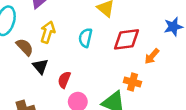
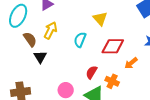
red semicircle: (64, 80) -> (92, 72), moved

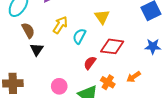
yellow arrow: (50, 30) -> (60, 25), moved
orange arrow: (131, 63) -> (134, 77), moved
red semicircle: (92, 72) -> (90, 63), moved

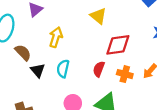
cyan semicircle: (79, 36) -> (63, 69), moved
orange cross: (108, 82) -> (125, 74), moved

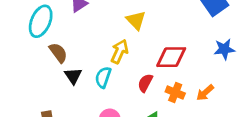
yellow triangle: (98, 16) -> (136, 20), moved
yellow arrow: (56, 37) -> (120, 51), moved

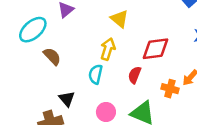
cyan ellipse: (41, 21) -> (33, 30), turned 32
black triangle: (73, 76) -> (67, 99), moved
orange cross: (175, 93) -> (170, 89), moved

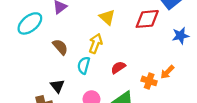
red diamond: (156, 49) -> (147, 19), moved
brown semicircle: (52, 56) -> (60, 47), moved
red semicircle: (135, 75) -> (118, 67), turned 32

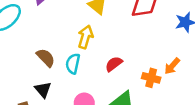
brown semicircle: (60, 47) -> (46, 58), moved

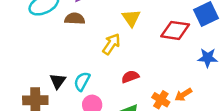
brown semicircle: (46, 58) -> (75, 19), moved, turned -60
cyan semicircle: (73, 64) -> (82, 81), moved

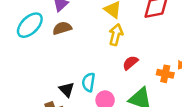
yellow arrow: (111, 44) -> (116, 35), moved

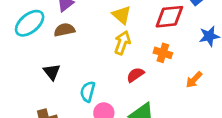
orange cross: (165, 74) -> (163, 53), moved
black triangle: (67, 90) -> (52, 72), moved

